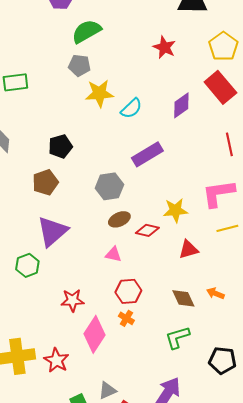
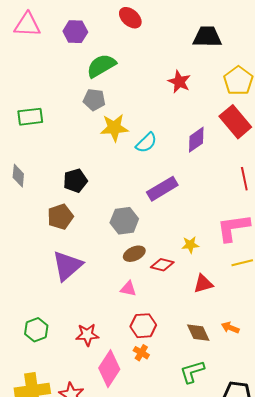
yellow star: (175, 210) -> (190, 245), size x0.7
green hexagon: (27, 265) -> (36, 330), moved

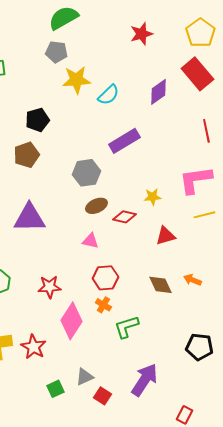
red star: (179, 82) -> (141, 34), turned 30
black pentagon: (75, 181) -> (37, 120), moved
brown pentagon: (60, 217) -> (26, 155), moved
purple triangle: (67, 266) -> (29, 218), turned 40
green L-shape: (192, 372) -> (126, 327), moved

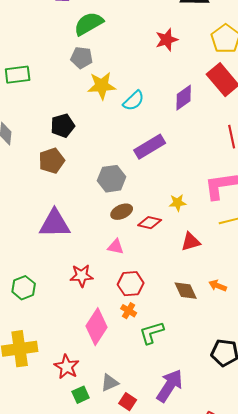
red star: (49, 287) -> (82, 276), moved
red star: (33, 347) -> (67, 367), moved

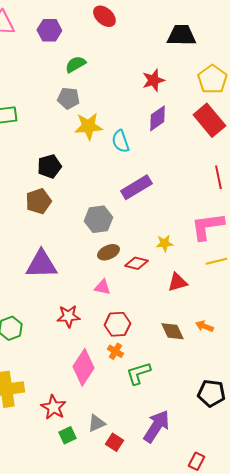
green semicircle: (89, 24) -> (75, 64), size x0.7
purple diamond: (184, 98) -> (157, 118), moved
cyan semicircle: (134, 101) -> (120, 141), turned 115

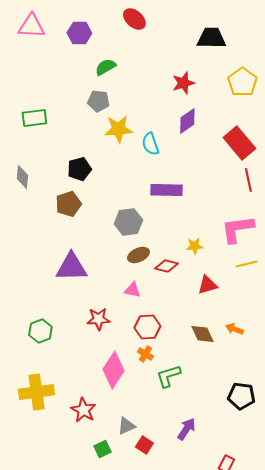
red rectangle: (209, 120) -> (239, 143), moved
purple rectangle: (136, 187) -> (166, 190), turned 32
purple arrow: (156, 426) -> (186, 429), size x0.7
green square: (67, 435) -> (102, 449), moved

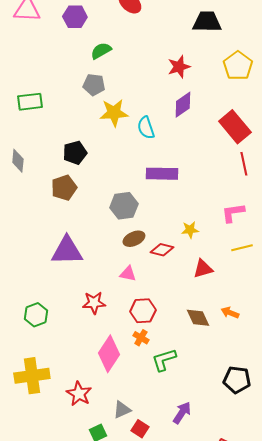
pink L-shape: (237, 229) -> (233, 213), size x0.7

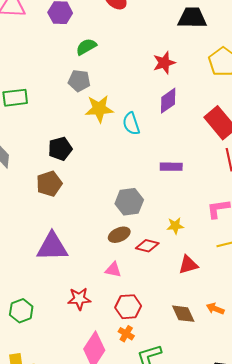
purple rectangle: (162, 174) -> (171, 167), moved, size x0.7
gray hexagon: (124, 206) -> (129, 202), moved

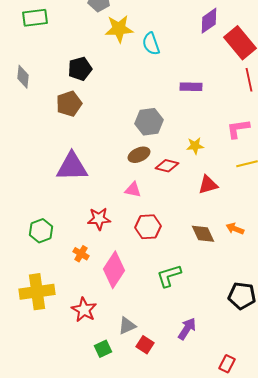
purple diamond: (168, 101) -> (209, 21), moved
orange cross: (126, 334) -> (81, 254), moved

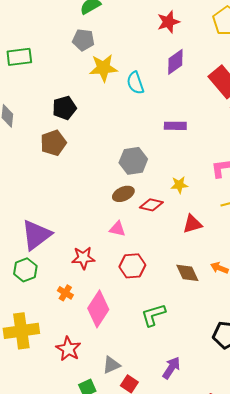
purple diamond: (209, 21) -> (175, 62), moved
purple triangle: (72, 167) -> (36, 235), moved, turned -36

